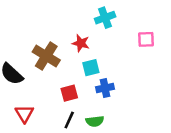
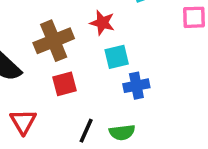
brown cross: (46, 56) -> (54, 41), turned 36
red square: (69, 93) -> (64, 84), moved

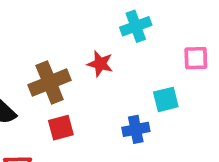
cyan square: (117, 57) -> (166, 99), moved

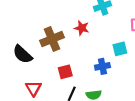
red square: (61, 128) -> (65, 72), moved

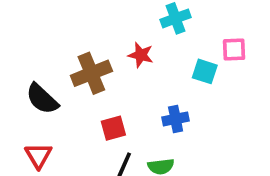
cyan square: (120, 49) -> (205, 71), moved, turned 32
red triangle: (33, 88) -> (38, 156), moved

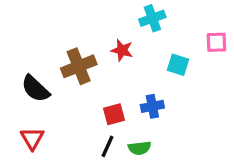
pink square: (234, 49) -> (216, 42), moved
red square: (113, 128) -> (114, 114), moved

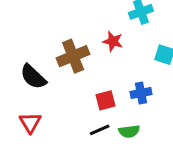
black line: (108, 146) -> (100, 130), turned 42

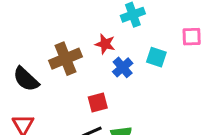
blue cross: (141, 93) -> (123, 67), moved, turned -30

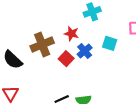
red square: (98, 103) -> (66, 59), moved, turned -32

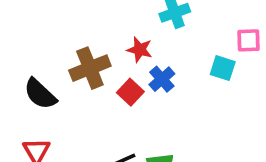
cyan square: (110, 43) -> (223, 68), moved

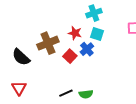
cyan square: (223, 68) -> (97, 34), moved

